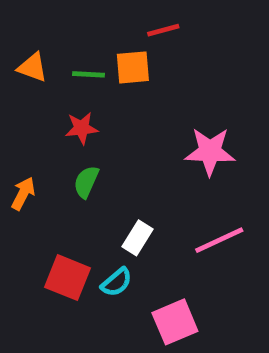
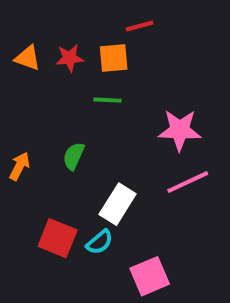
green line: (88, 74) -> (108, 100), moved
red star: (81, 128) -> (70, 58), moved
white rectangle: (138, 238) -> (118, 204), size x1.4
pink line: (219, 240) -> (188, 182), moved

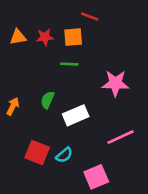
red line: (140, 26) -> (90, 17), turned 36
orange triangle: (28, 58) -> (18, 37), turned -30
pink line: (188, 182) -> (121, 137), moved
white rectangle: (118, 204) -> (76, 115), moved, turned 35

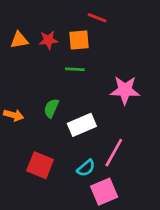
orange arrow: (13, 106) -> (14, 115), turned 78
pink line: (121, 137) -> (114, 153), moved, turned -36
cyan semicircle: (64, 155) -> (86, 168), moved

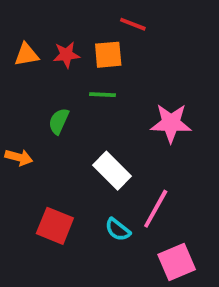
green semicircle: (51, 108) -> (59, 121), moved
white rectangle: (82, 125) -> (112, 171), turned 68
cyan semicircle: (86, 168) -> (118, 230), turned 78
pink square: (104, 192) -> (177, 262), moved

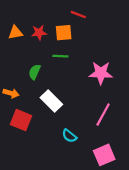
white rectangle: (112, 171) -> (51, 101), moved
pink line: (156, 209) -> (103, 115), moved
red square: (55, 226) -> (21, 120), moved

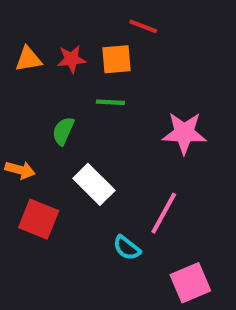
pink line: (103, 115) -> (164, 213), moved

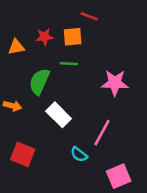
orange triangle: (28, 59) -> (16, 47), moved
green semicircle: (63, 131) -> (39, 82), size x1.5
red square: (39, 219) -> (23, 154), moved

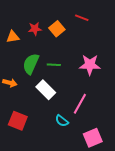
red line: (89, 16) -> (82, 18), moved
orange square: (73, 37) -> (57, 29), turned -35
green line: (69, 64) -> (54, 65), moved

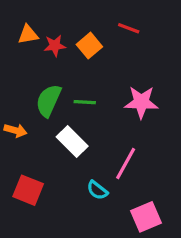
orange triangle: (13, 37) -> (28, 35), moved

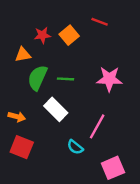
orange triangle: (28, 35) -> (23, 55), moved
orange arrow: (16, 130) -> (17, 117), moved

